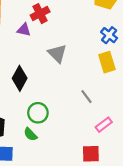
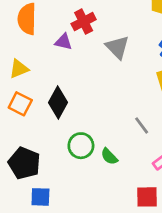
gray triangle: (57, 53) -> (117, 47), moved
green semicircle: (30, 134) -> (109, 156), moved

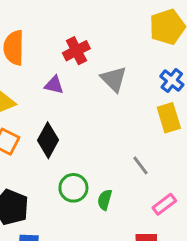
purple triangle: (63, 42) -> (54, 85), moved
green semicircle: (109, 156) -> (105, 200), turned 60

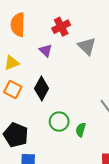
purple triangle: (54, 85) -> (46, 50), turned 32

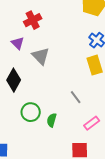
gray triangle: (87, 46) -> (41, 56), moved

